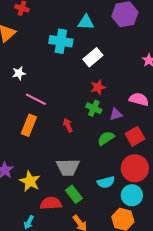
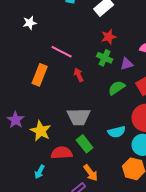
pink line: (36, 99) -> (62, 52), moved

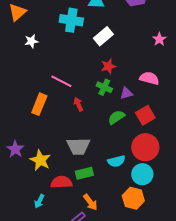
white star: (30, 23) -> (31, 41), moved
green rectangle: (85, 144) -> (84, 173), turned -66

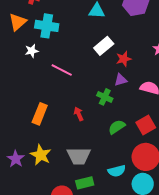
cyan cross: (71, 20) -> (47, 26), moved
red star: (108, 66) -> (124, 59), moved
pink line: (61, 81) -> (62, 70), moved
purple triangle: (126, 93) -> (121, 80), moved
yellow star: (40, 160) -> (41, 155), moved

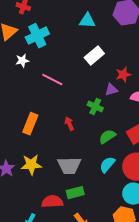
cyan cross: (47, 26) -> (37, 36), turned -35
red star: (124, 59) -> (123, 75), moved
yellow star: (41, 155) -> (31, 165), turned -30
cyan semicircle: (117, 171) -> (107, 165), moved, turned 144

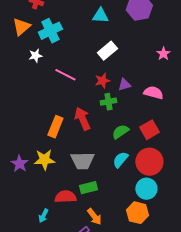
red star: (123, 75) -> (102, 81), moved
green cross: (95, 107) -> (108, 102), turned -35
orange rectangle: (30, 124) -> (55, 127), moved
red arrow: (69, 124) -> (82, 119), size x1.6

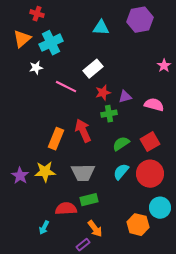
white rectangle: (107, 51) -> (93, 69), moved
cyan circle: (146, 189) -> (160, 208), moved

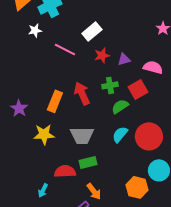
green cross: (109, 114) -> (110, 85), moved
red square: (150, 142) -> (138, 89), moved
purple star: (20, 176) -> (19, 108), moved

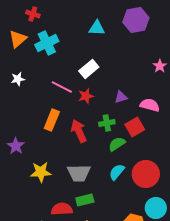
white star: (35, 30) -> (18, 79), moved
red star: (102, 55) -> (86, 96), moved
orange rectangle: (55, 101) -> (52, 120), moved

